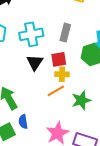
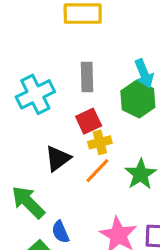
black triangle: (35, 63) -> (58, 158), moved, turned 36

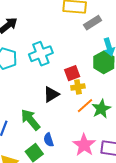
gray rectangle: (87, 77) -> (93, 23), moved, turned 54
orange line: (97, 171) -> (85, 106), moved

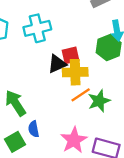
yellow cross: (78, 87) -> (75, 72), size x1.5
black triangle: (51, 94) -> (57, 64), moved

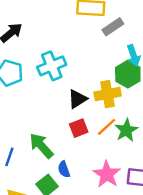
red square: (71, 55) -> (79, 128), moved
yellow cross: (75, 72) -> (108, 94), moved

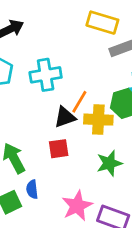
orange line: (107, 127) -> (79, 102), moved, turned -30

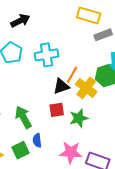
yellow cross: (98, 120) -> (86, 88), turned 35
green star: (109, 163) -> (79, 118), moved
pink star: (77, 206) -> (71, 152), turned 30

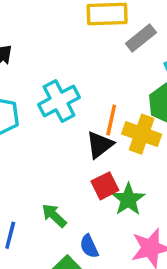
green arrow: (23, 117) -> (54, 216), size x0.7
green star: (79, 118) -> (128, 199), moved

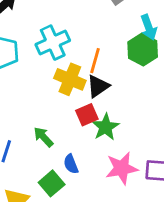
yellow cross: (142, 134) -> (70, 79), moved
black triangle: (100, 145) -> (98, 86), moved

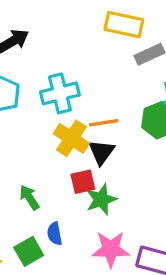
orange line: (95, 61) -> (104, 123), turned 55
black triangle: (98, 86) -> (101, 152), turned -30

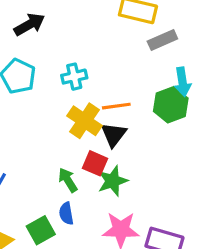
cyan cross: (60, 93) -> (74, 77), size x0.7
red square: (83, 182) -> (95, 163), turned 35
green arrow: (29, 197) -> (68, 180), moved

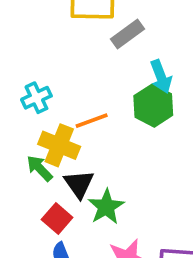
black triangle: (114, 135) -> (79, 184), moved
red square: (95, 163) -> (57, 218), moved, turned 30
green arrow: (68, 180) -> (40, 168), moved

